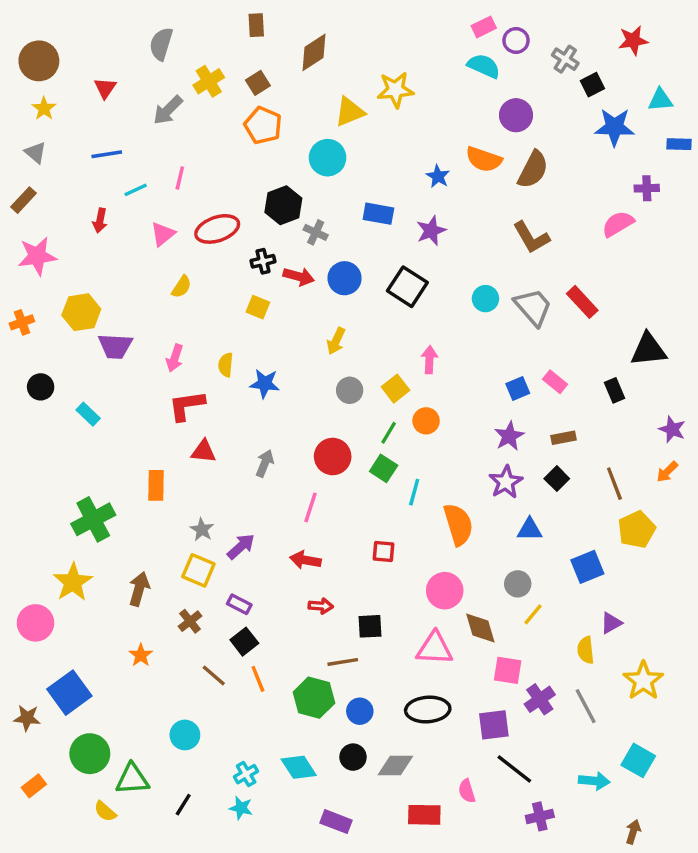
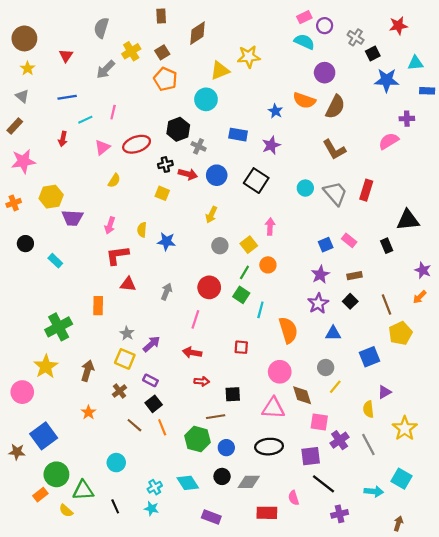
red rectangle: (582, 302) -> (366, 190), turned 60
orange rectangle: (34, 786) -> (40, 495), moved
black line: (183, 805) -> (115, 506), turned -56

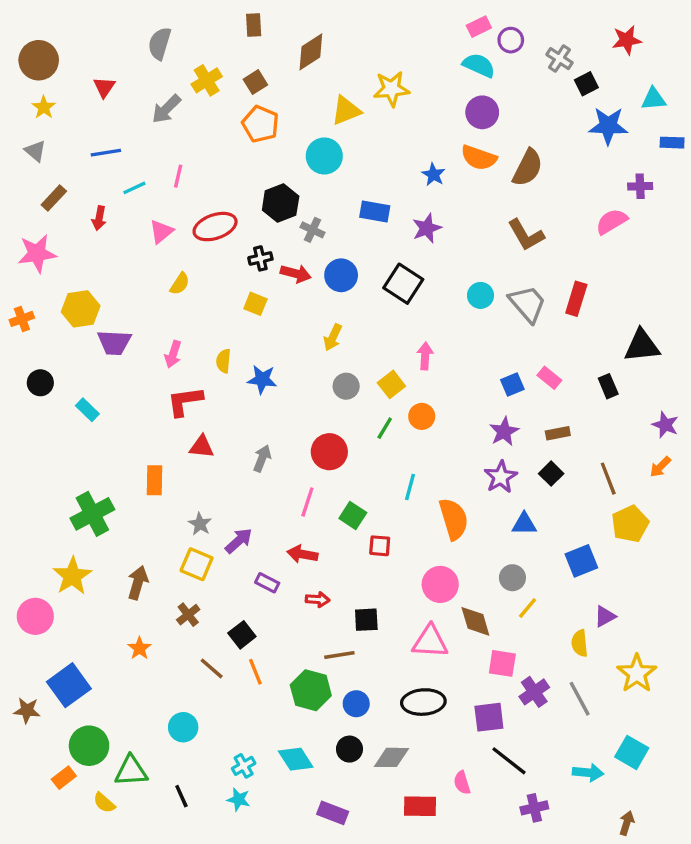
purple circle: (325, 73) -> (482, 112), moved
brown rectangle: (15, 126) -> (54, 198), moved
green square: (241, 295) -> (353, 516), moved
purple rectangle: (150, 380) -> (267, 583), moved

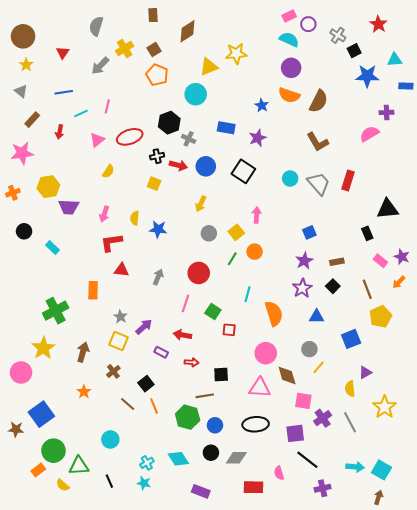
red star: (627, 40) -> (378, 24), turned -30
pink rectangle: (549, 378) -> (380, 261), moved
cyan square: (632, 752) -> (382, 470), moved

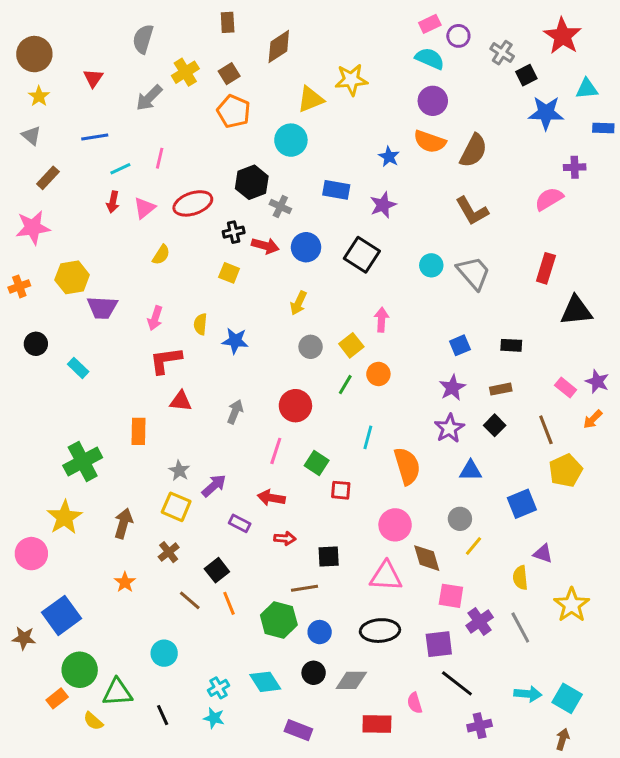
red star: (378, 24) -> (563, 36), size x1.4
red arrow: (60, 132) -> (113, 202), moved
red rectangle: (348, 181) -> (546, 268), moved
black rectangle: (367, 233) -> (511, 345), moved, turned -64
purple triangle: (365, 372) -> (543, 554), turned 48

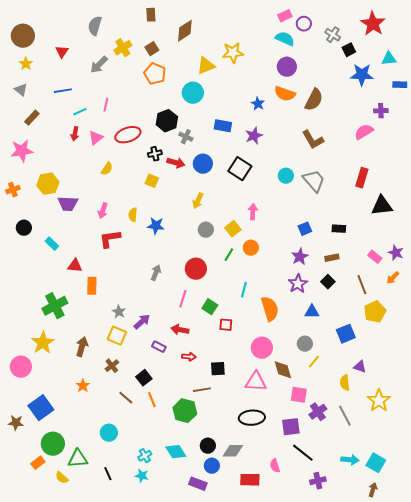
red triangle: (181, 401) -> (75, 266), moved
blue circle: (320, 632) -> (212, 466), moved

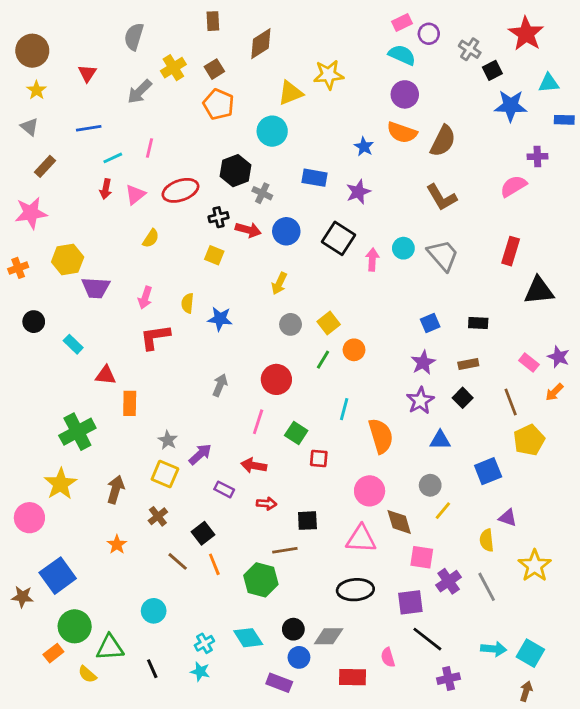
pink arrow: (253, 212) -> (372, 259), moved

